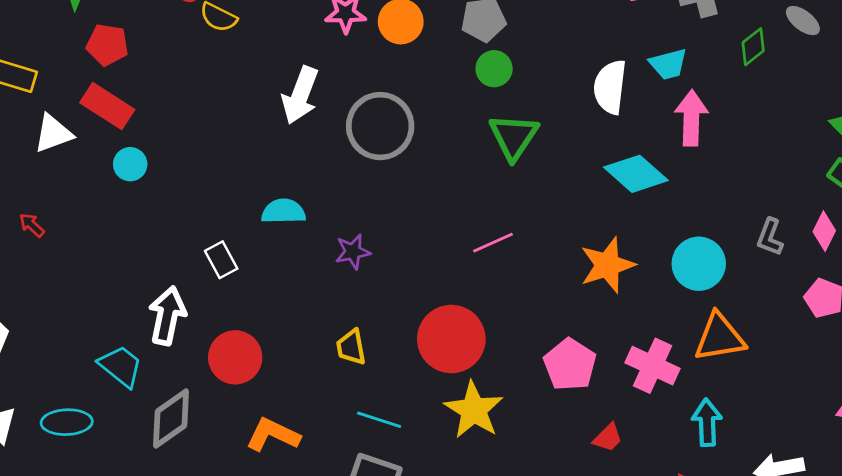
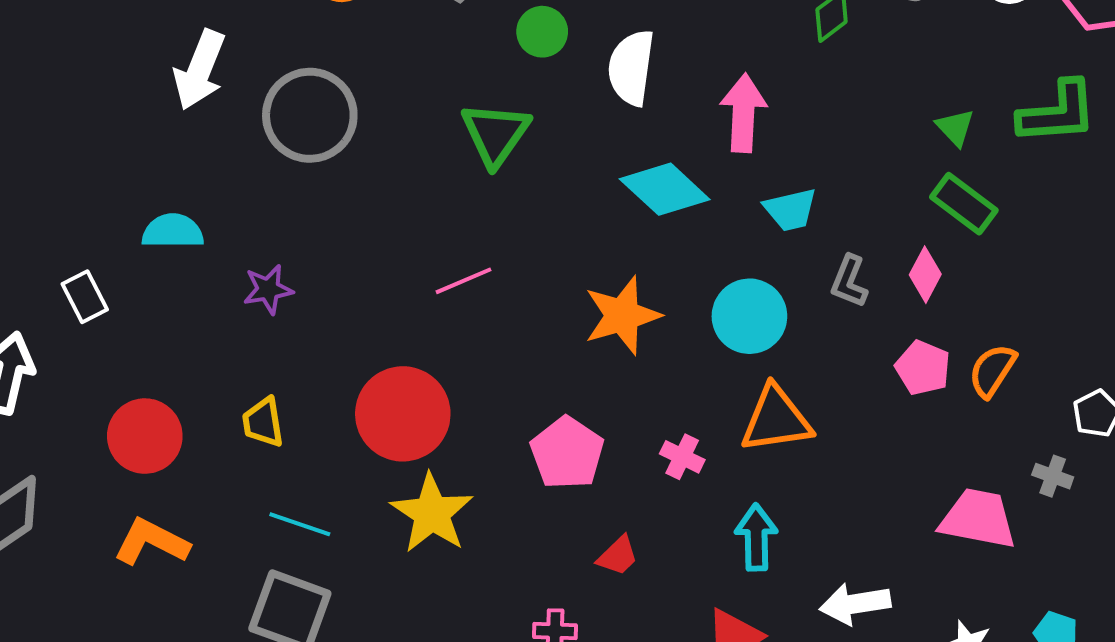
cyan trapezoid: (668, 64) -> (790, 210), moved
green circle: (494, 69) -> (542, 32), moved
red circle: (235, 357) -> (145, 436), moved
pink cross: (653, 366) -> (682, 457), size x0.6

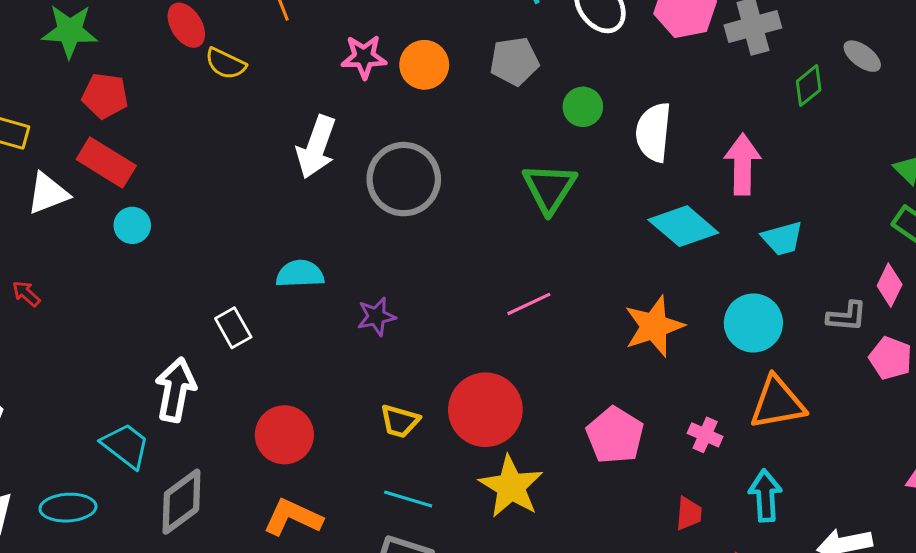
gray L-shape: (849, 281) -> (847, 316), moved, turned -105
yellow trapezoid: (263, 422) -> (400, 421), moved, turned -63
red trapezoid: (618, 556) -> (689, 514), moved, turned -39

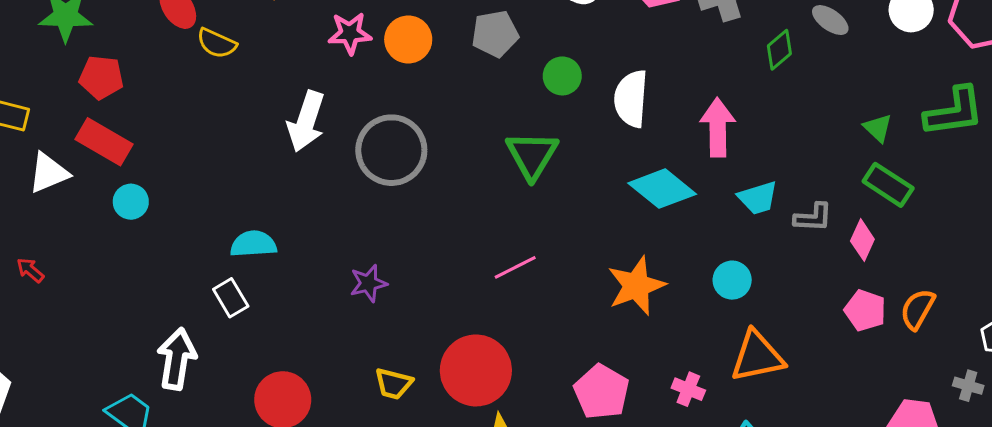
cyan semicircle: (300, 274) -> (253, 244), moved
gray L-shape: (847, 316) -> (813, 217), moved
cyan circle: (753, 323) -> (732, 280), size x0.7

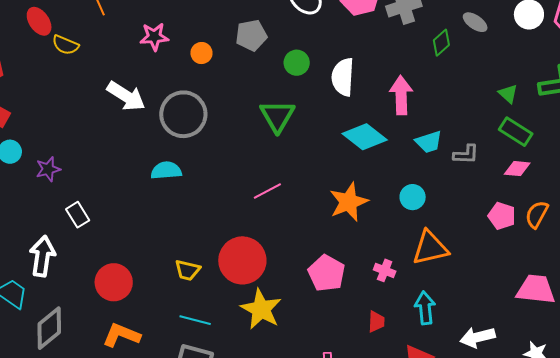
orange circle: (408, 39) -> (201, 53), moved, size x0.7
white arrow: (306, 121) -> (126, 96), turned -75
pink diamond: (862, 240) -> (517, 169), moved, turned 72
cyan semicircle: (253, 244) -> (166, 171), moved
purple star: (368, 283) -> (48, 169), moved

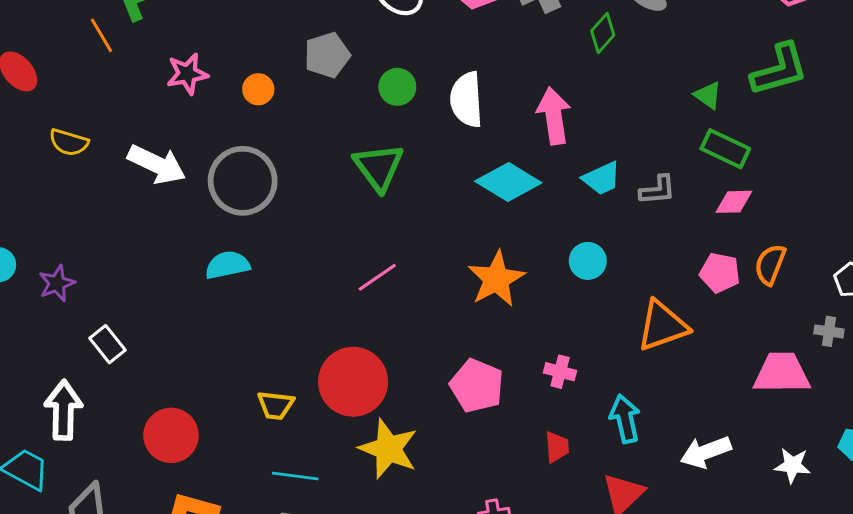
yellow semicircle: (65, 45) -> (69, 142), moved
orange triangle: (430, 248) -> (662, 326), moved

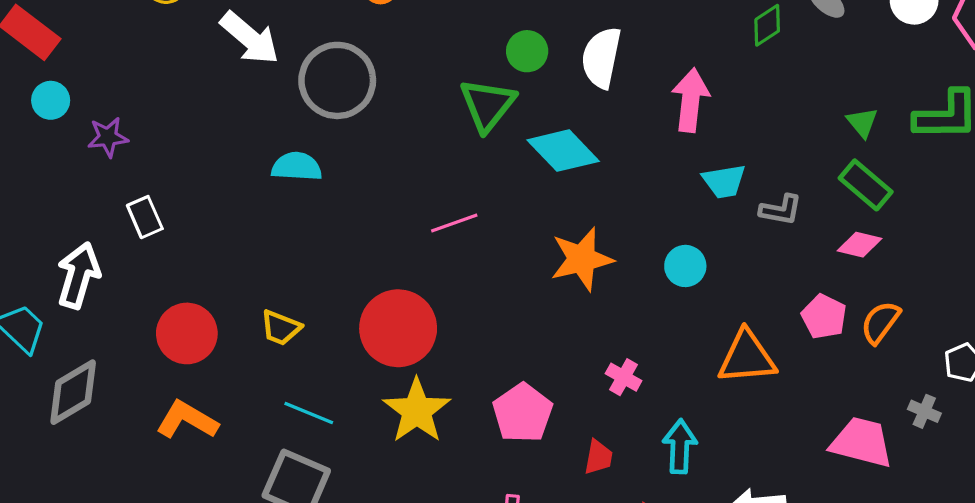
green circle: (397, 87) -> (527, 51), moved
cyan diamond: (508, 182) -> (563, 151), moved
pink pentagon: (477, 386) -> (523, 413), moved
yellow trapezoid: (276, 405) -> (281, 328), moved

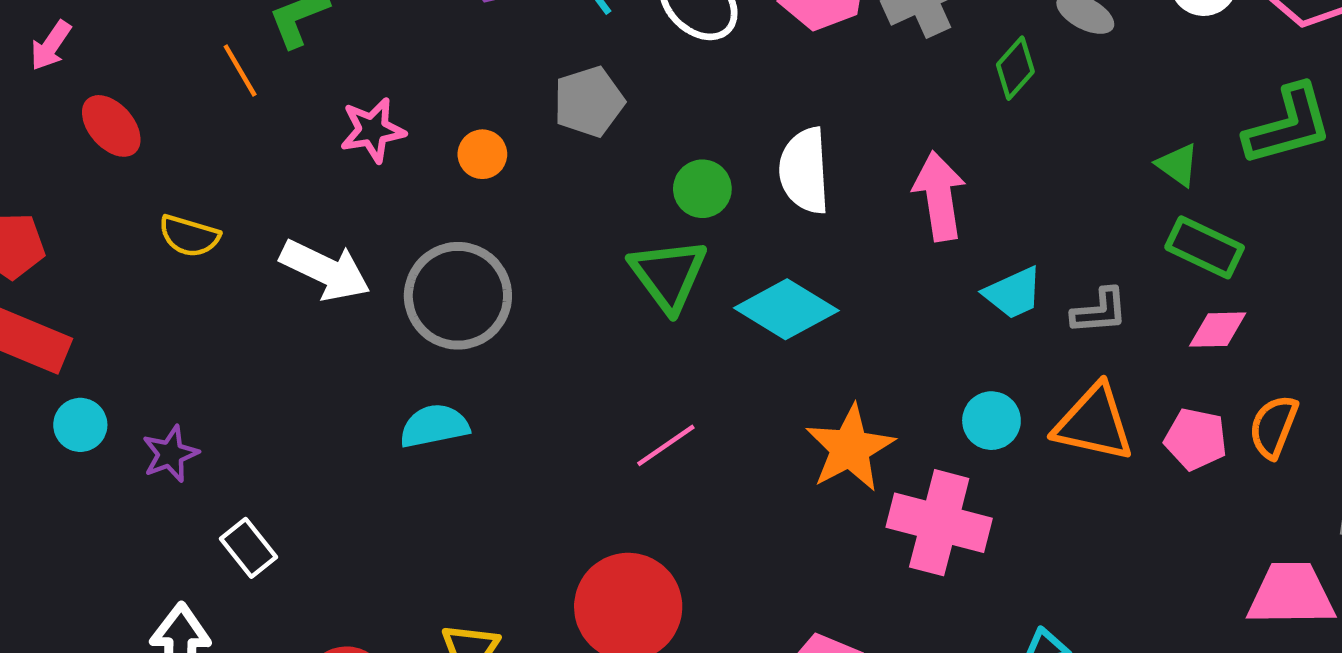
orange triangle: (747, 357) -> (1094, 423), moved, turned 32
pink cross: (624, 377) -> (939, 523), moved, size x2.0

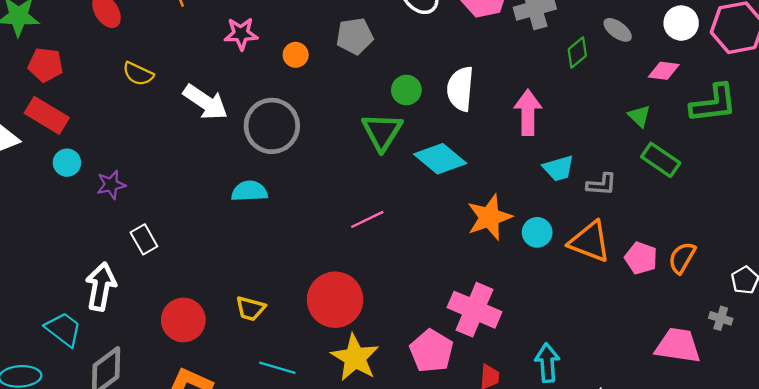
green triangle: (1178, 165) -> (639, 116), moved
pink diamond: (1218, 330) -> (664, 71), moved
orange star: (850, 448) -> (489, 217), moved
pink cross: (939, 523) -> (475, 310), moved

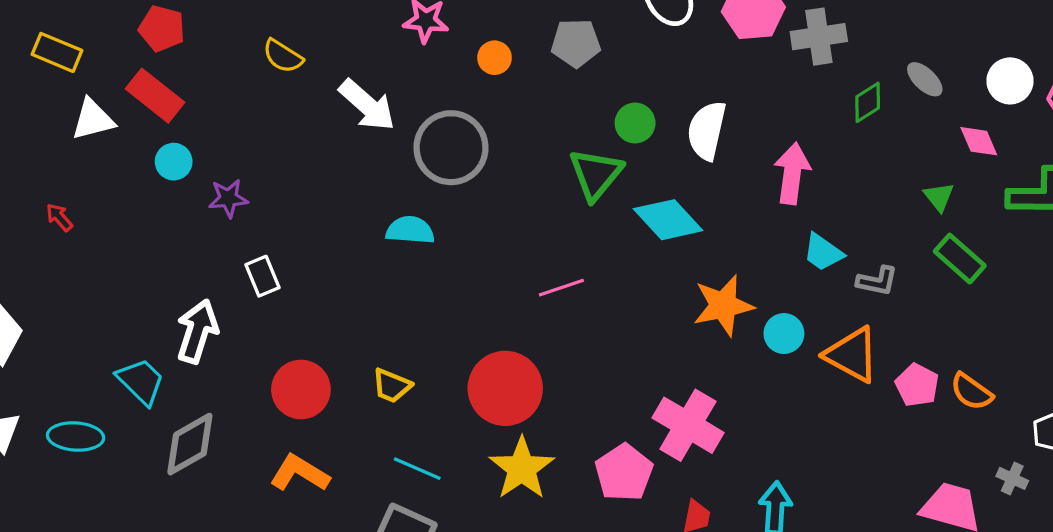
pink diamond: (664, 71) -> (979, 141), turned 52
cyan trapezoid: (558, 168) -> (823, 252), turned 44
orange semicircle: (682, 258) -> (971, 392), turned -92

